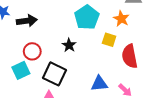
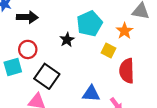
black star: (69, 45) -> (67, 40), moved

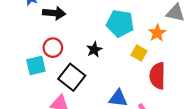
cyan pentagon: (89, 24) -> (120, 23), turned 30
black star: (67, 40) -> (94, 50), moved

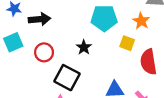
cyan square: (36, 65) -> (13, 42), moved

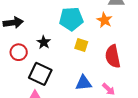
yellow square: (127, 43) -> (81, 45), moved
black star: (84, 47) -> (44, 42), moved

